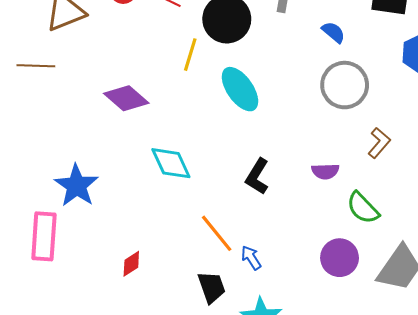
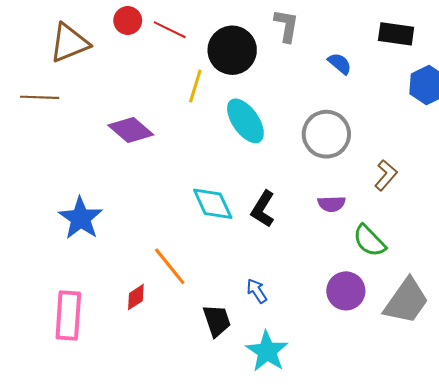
gray circle: (345, 85) -> (326, 134), moved
cyan diamond: (171, 163) -> (213, 204), moved
orange line: (217, 233) -> (170, 266), moved
pink rectangle: (44, 236) -> (68, 315), moved

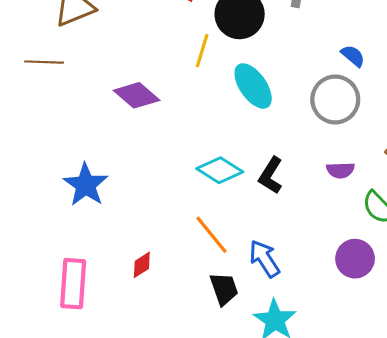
blue semicircle: (340, 64) -> (353, 56), moved
cyan diamond: (213, 204) -> (220, 170), turned -33
orange line: (170, 266) -> (211, 235), moved
blue arrow: (257, 291) -> (265, 259), size x1.5

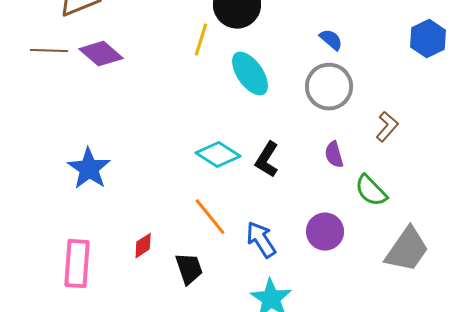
blue semicircle: (353, 56) -> (331, 40), moved
purple diamond: (137, 95) -> (101, 54), moved
purple semicircle: (340, 170) -> (334, 155), turned 76
purple circle: (355, 259) -> (325, 232), moved
black trapezoid: (224, 289) -> (189, 269), moved

